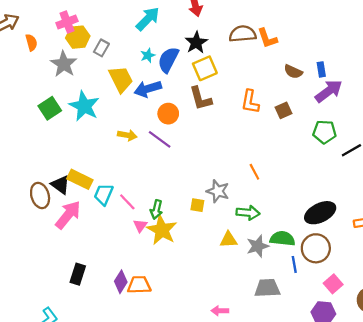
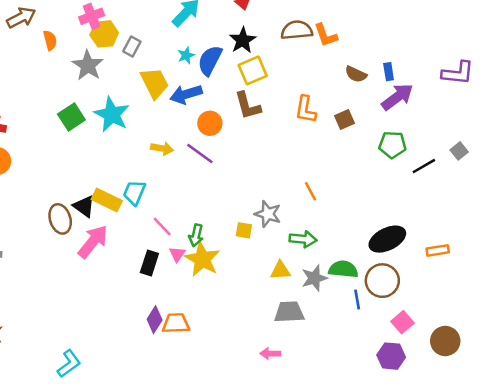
cyan trapezoid: (104, 194) -> (134, 193), moved
black rectangle: (78, 274) -> (149, 263), moved
gray trapezoid: (267, 288) -> (289, 312), moved

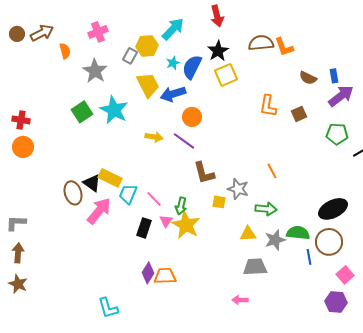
yellow hexagon: (104, 34) -> (147, 46), moved
brown L-shape: (248, 106) -> (204, 173), moved
cyan trapezoid: (134, 193) -> (128, 194), moved
cyan L-shape: (69, 364) -> (108, 308), moved, turned 110

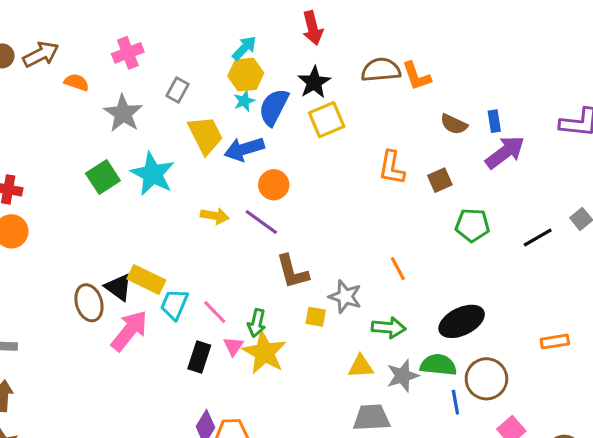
cyan arrow: (173, 29) -> (244, 48), size x0.7
yellow hexagon: (147, 46) -> (246, 75), moved
orange semicircle: (65, 51) -> (77, 82), turned -56
green pentagon: (337, 134) -> (472, 225), moved
black ellipse: (333, 209) -> (462, 321), moved

